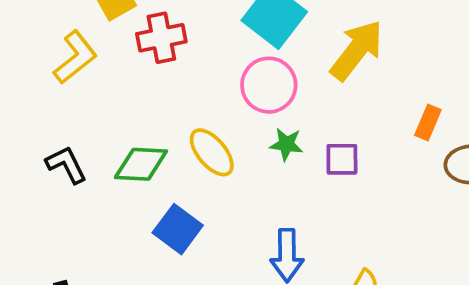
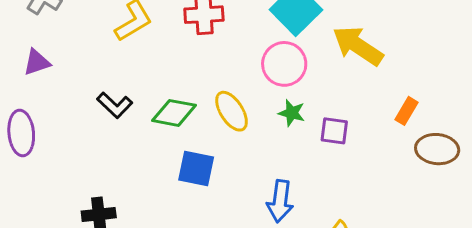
yellow arrow: (357, 50) -> (358, 46), turned -102
black L-shape: (66, 165) -> (115, 105), turned 152
blue square: (178, 229) -> (196, 168), turned -33

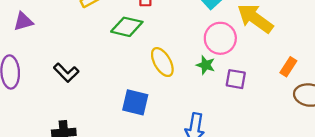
pink circle: (284, 64) -> (220, 38), moved
black L-shape: (115, 105) -> (66, 73), moved
green diamond: (174, 113) -> (127, 27), moved

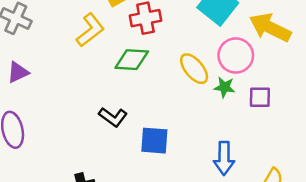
yellow ellipse: (162, 62) -> (194, 69), moved
black L-shape: (66, 73) -> (113, 117), moved

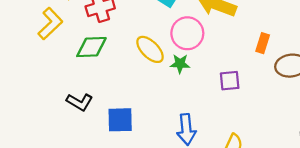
purple square: (260, 97) -> (230, 81), moved

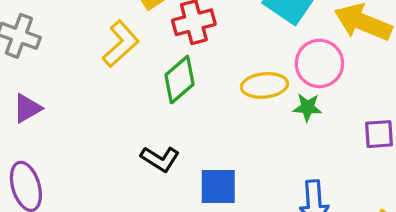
green diamond: (91, 47) -> (180, 80), turned -40
yellow ellipse: (150, 49) -> (265, 85), turned -52

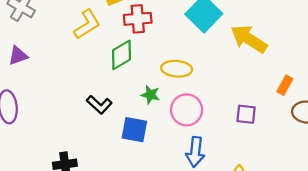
pink circle: (319, 63) -> (187, 110), moved
green star: (307, 107) -> (150, 95), moved

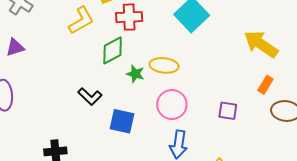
yellow arrow: (249, 39) -> (261, 44), moved
green star: (150, 95) -> (135, 74), moved

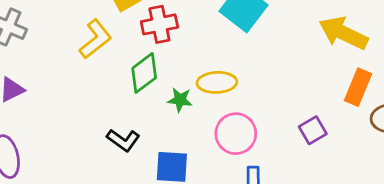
orange rectangle: (265, 85) -> (358, 87), size x1.4
purple square: (228, 111) -> (313, 130), turned -30

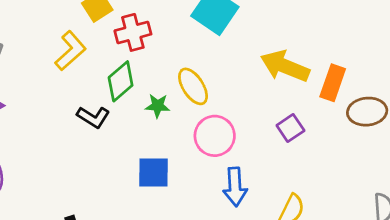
yellow arrow: (343, 33) -> (285, 66), moved
yellow ellipse: (217, 82) -> (193, 86), turned 63
black L-shape: (123, 140) -> (93, 117), moved

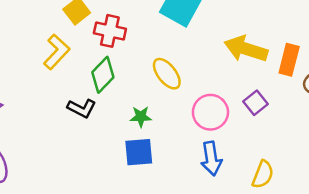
red cross: (133, 32) -> (110, 31), turned 32
green star: (158, 106) -> (141, 117), moved
pink circle: (215, 136) -> (210, 112), moved

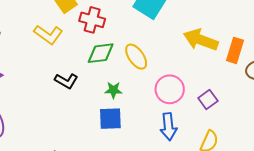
yellow L-shape: (57, 52) -> (48, 35), turned 80
green diamond: (103, 75) -> (101, 53), moved, turned 36
purple square: (255, 103) -> (208, 99), moved

